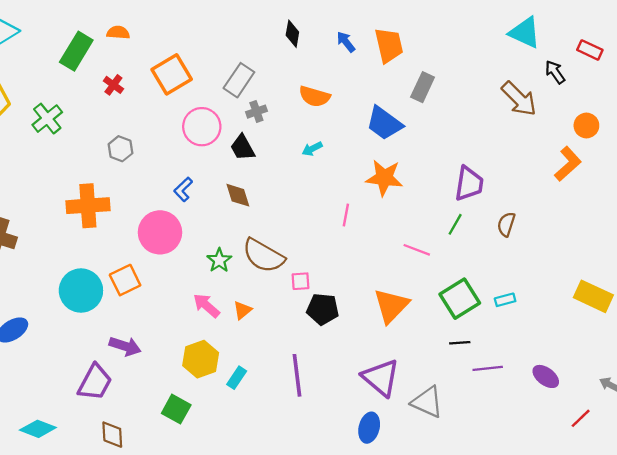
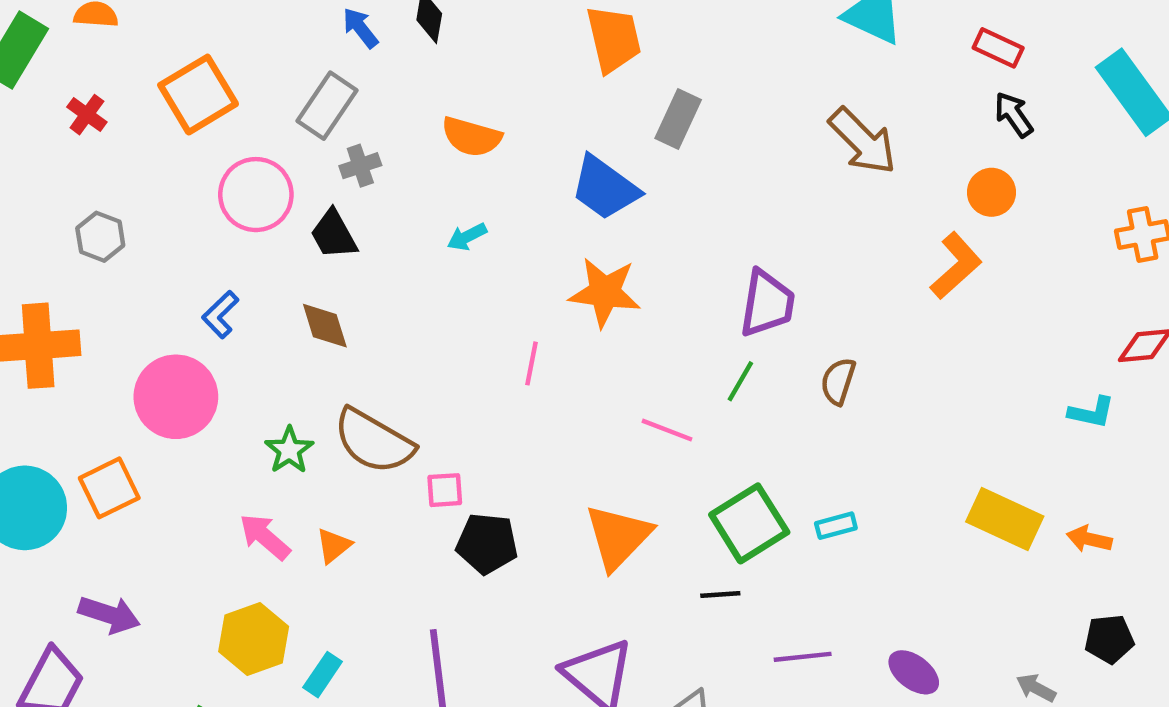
blue arrow: (346, 42) -> (360, 28), moved
black arrow: (555, 72) -> (1014, 115), moved
black line: (460, 343) -> (720, 595), moved

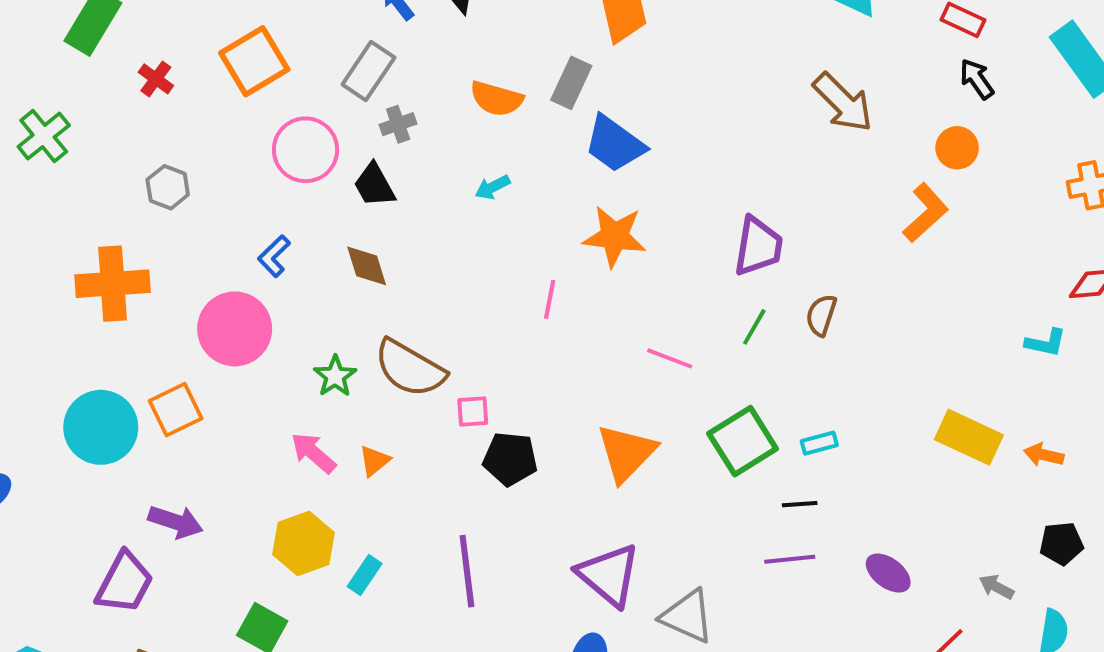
gray rectangle: (678, 119) -> (571, 83), moved
green line: (740, 381) -> (754, 327), moved
black line: (720, 595) -> (800, 504), moved

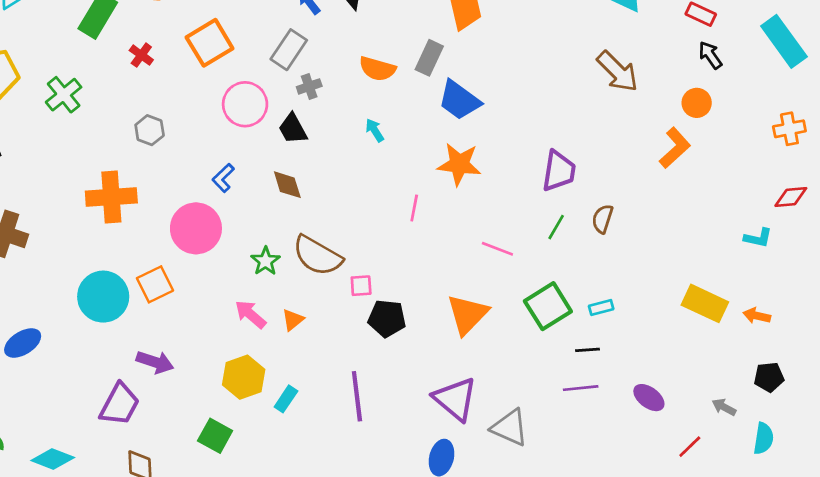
cyan arrow: (493, 187) -> (375, 130), turned 85

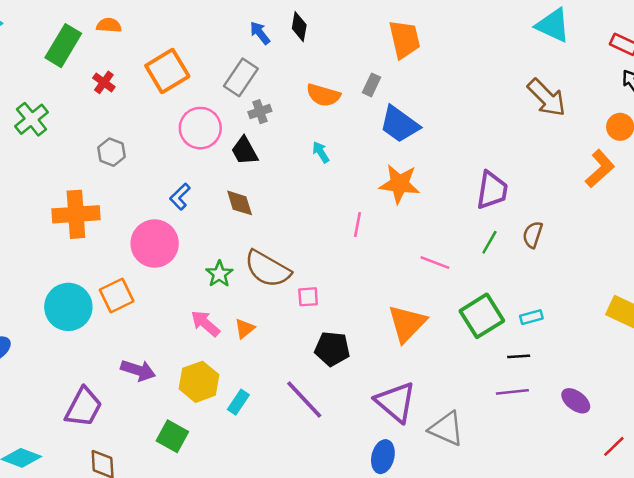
gray rectangle: (429, 58) -> (372, 85), size x0.7
black pentagon: (387, 318) -> (332, 349), moved
purple arrow: (155, 362) -> (138, 370), moved
purple line: (357, 396) -> (304, 400), turned -36

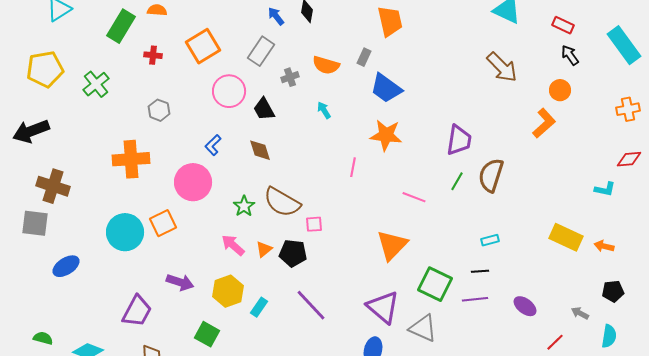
red cross: (104, 82) -> (153, 55), turned -30
gray cross: (260, 112) -> (290, 77), moved
brown semicircle: (533, 235) -> (491, 175), size x1.6
green square: (482, 316) -> (435, 284), moved, turned -32
black pentagon: (332, 349) -> (293, 253), moved

